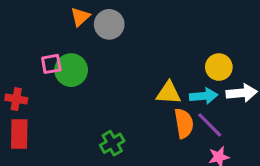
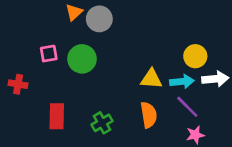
green circle: (71, 70) -> (82, 59), moved
orange semicircle: (184, 123) -> (149, 115), moved
red rectangle: (19, 134) -> (57, 116), moved

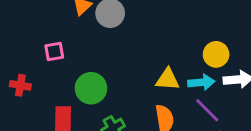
green circle: (82, 59) -> (91, 88), moved

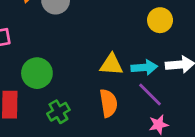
yellow circle: (216, 54) -> (160, 20), moved

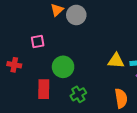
orange semicircle: (109, 103) -> (121, 98), moved

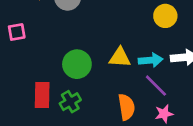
green circle: (63, 67) -> (77, 64), moved
red rectangle: (44, 89) -> (42, 95), moved

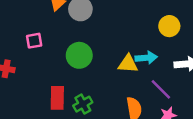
cyan arrow: (151, 60) -> (146, 58), moved
green circle: (77, 64) -> (79, 55), moved

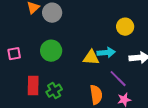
pink square: (34, 41) -> (14, 54), moved

